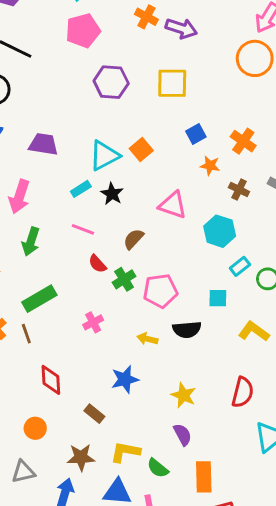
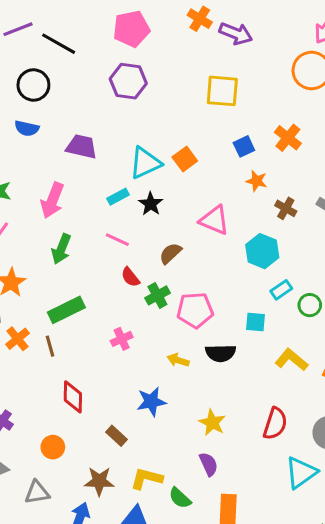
purple hexagon: (111, 82) -> (128, 81), moved
orange cross: (243, 141) -> (288, 138), moved

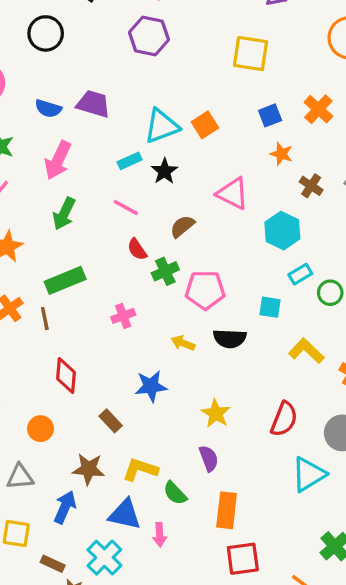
blue semicircle: (27, 128) -> (48, 108), moved

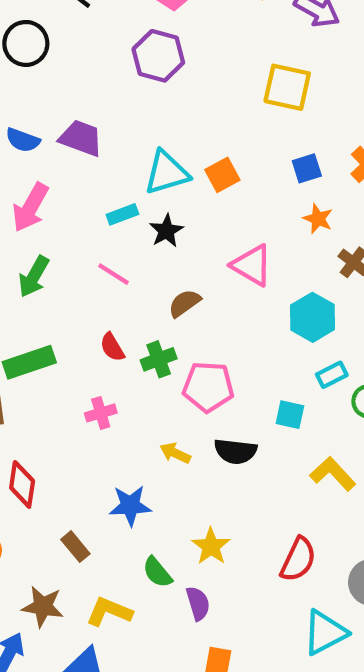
red semicircle: (137, 249) -> (112, 347), moved
green semicircle: (175, 493) -> (157, 572), moved

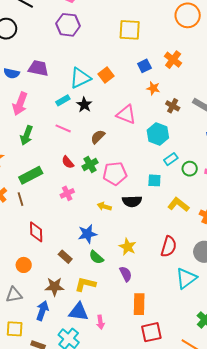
green semicircle: (157, 572) -> (96, 257), moved

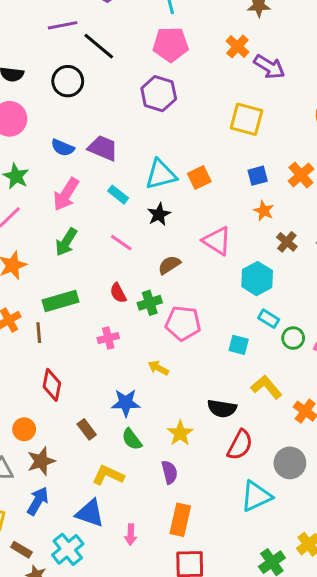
cyan rectangle: (63, 100) -> (118, 195), moved, turned 56
cyan rectangle: (171, 159) -> (269, 319), turned 56
black semicircle: (132, 201) -> (222, 408), moved
brown star: (54, 287) -> (41, 461), moved, turned -30
pink arrow: (100, 322) -> (131, 535), moved

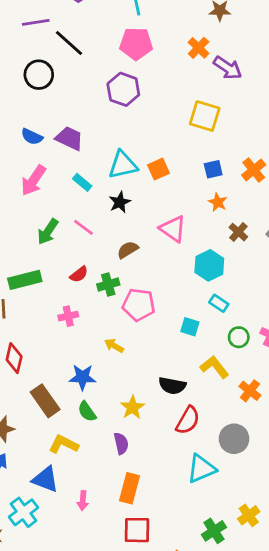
green arrow: (66, 242) -> (48, 232), moved
red semicircle: (118, 293) -> (79, 274), turned -102
green circle: (293, 338) -> (239, 337), moved
brown rectangle: (87, 429) -> (45, 401), size x1.6

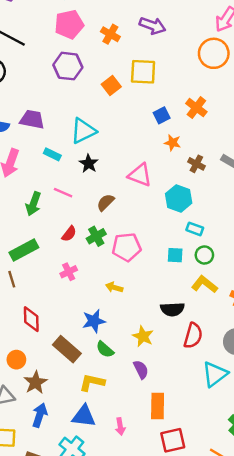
orange cross: (199, 48) -> (110, 34), moved
orange square: (159, 169) -> (111, 86), moved
green circle: (239, 337) -> (204, 255), moved

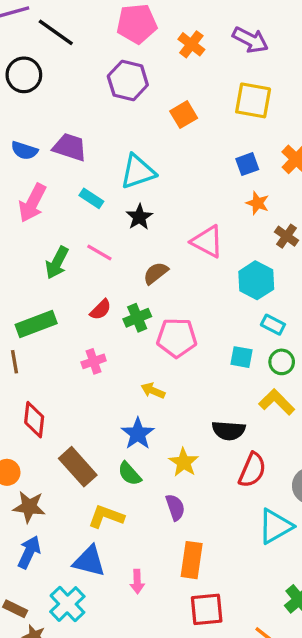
yellow square: (143, 72) -> (253, 100), moved
blue star: (94, 321) -> (138, 434), moved, turned -30
brown star: (36, 382) -> (29, 507), turned 30

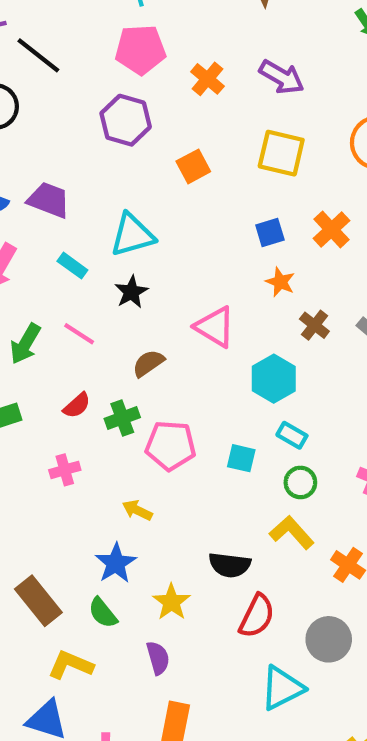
cyan square: (242, 357) -> (241, 458), moved

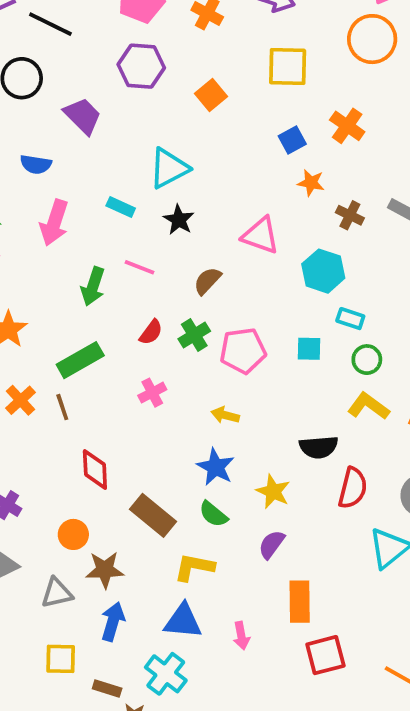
purple trapezoid: (49, 200) -> (83, 116), moved, turned 36
purple semicircle: (158, 658) -> (272, 544), turned -116

